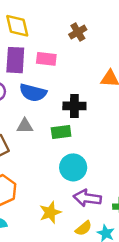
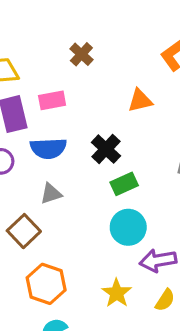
black cross: (74, 106) -> (106, 149), turned -30
green rectangle: (61, 132) -> (124, 184), moved

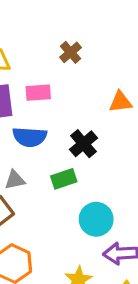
green rectangle: (124, 184) -> (64, 179), moved
gray triangle: (51, 194) -> (15, 180), moved

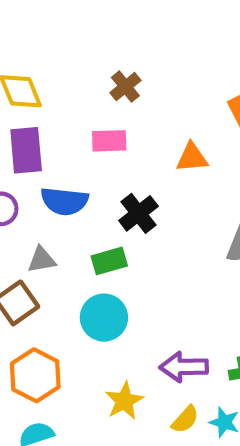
pink rectangle: (38, 93) -> (109, 141), moved
cyan circle: (96, 219) -> (104, 318), moved

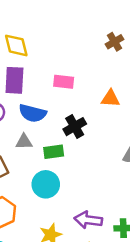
brown cross: (125, 87) -> (114, 42), moved
gray triangle: (42, 260) -> (24, 142), moved

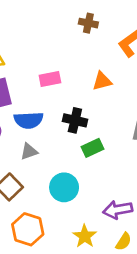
brown cross: (114, 42) -> (88, 23), turned -30
black cross: (75, 127) -> (75, 120), turned -30
green rectangle: (54, 152) -> (92, 148), moved

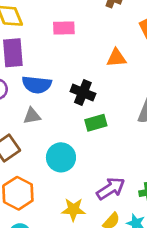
pink rectangle: (50, 79) -> (64, 28), moved
purple arrow: (118, 210) -> (111, 189), turned 148
yellow star: (85, 236) -> (73, 209), turned 30

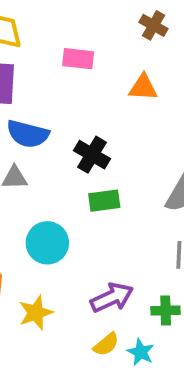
orange triangle: (116, 58) -> (143, 87), moved
yellow star: (73, 209) -> (36, 313), moved, turned -30

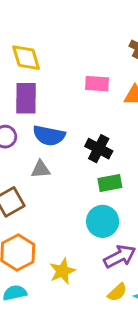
pink rectangle: (78, 59) -> (97, 84), moved
cyan circle: (47, 243) -> (103, 221), moved

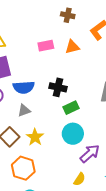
yellow star: (62, 271) -> (35, 137), moved
yellow semicircle: (117, 292) -> (79, 179), moved

